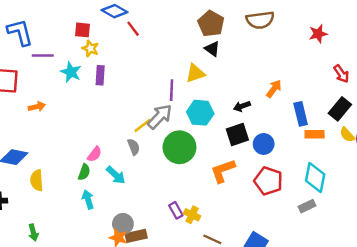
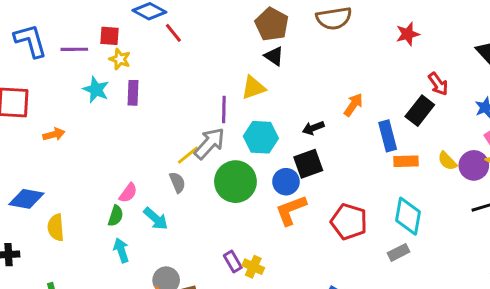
purple line: (43, 55) -> (74, 49), moved
black rectangle: (340, 109) -> (420, 111), moved
blue circle: (264, 144) -> (286, 182), moved

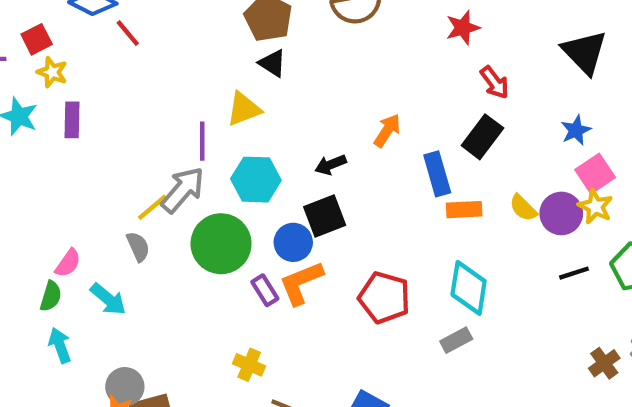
red square: (109, 36) -> (37, 39), turned -30
red arrow: (438, 84) -> (495, 82), moved
purple rectangle: (233, 261) -> (265, 290), moved

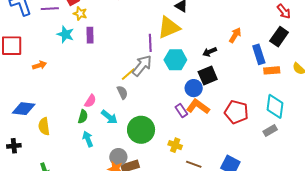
yellow triangle: (244, 109) -> (169, 27), size x1.4
green circle: (221, 244) -> (141, 130), moved
orange L-shape: (301, 283) -> (198, 107), turned 60

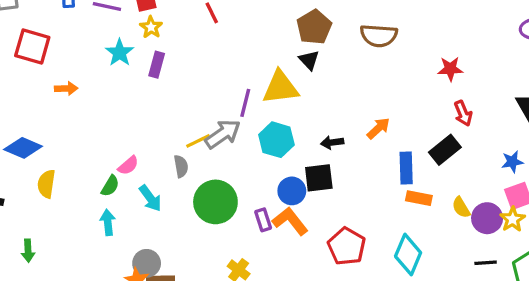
green circle: (141, 130) -> (215, 202), moved

